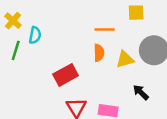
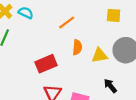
orange line: (105, 29) -> (67, 22), moved, turned -42
cyan semicircle: (35, 35) -> (26, 13), moved, turned -80

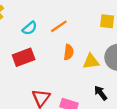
cyan semicircle: (26, 13) -> (30, 28), moved, turned 112
red rectangle: (46, 64) -> (24, 57), moved

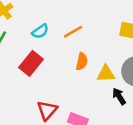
red rectangle: (24, 57) -> (31, 63), turned -35
black arrow: (101, 93) -> (119, 96), moved

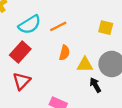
cyan semicircle: (40, 31) -> (30, 25), size x1.5
red triangle: (47, 110) -> (22, 81), moved

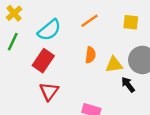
orange line: (58, 26) -> (89, 21), moved

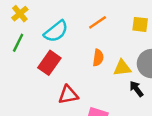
red triangle: (49, 91) -> (68, 95), moved, turned 42

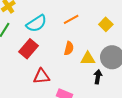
yellow square: (140, 24) -> (106, 24), turned 32
black arrow: (136, 89) -> (98, 77), turned 40

